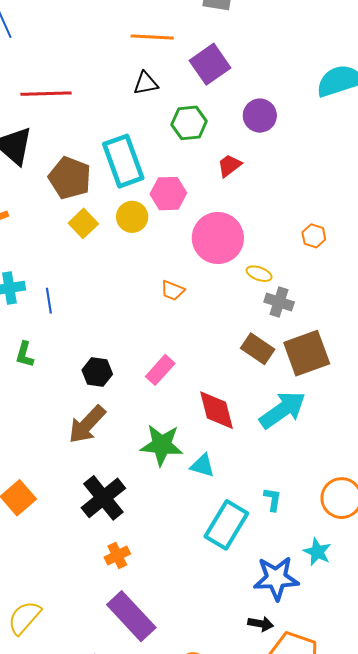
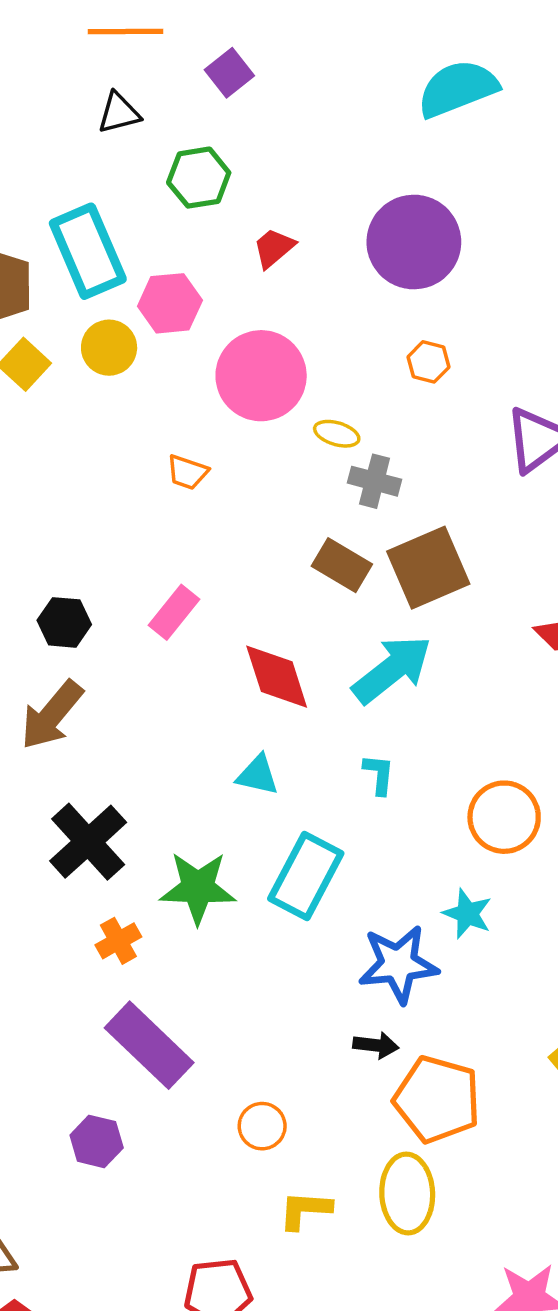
purple square: (210, 64) -> (229, 73), size x0.7
purple circle: (260, 116) -> (414, 242), moved, size x1.6
green star: (162, 445) -> (198, 888), moved
cyan L-shape: (273, 499) -> (379, 774), moved

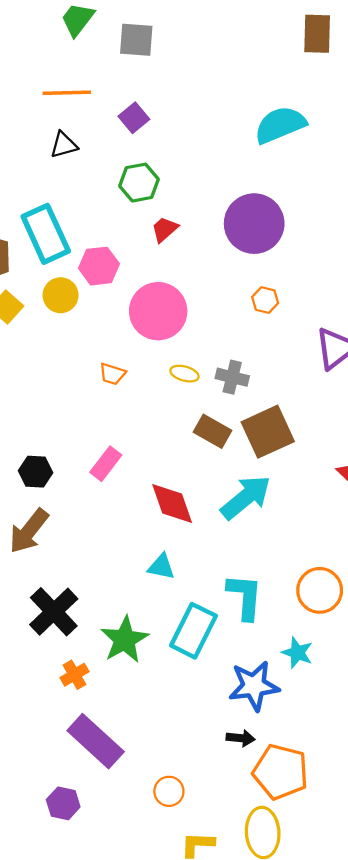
green hexagon: (199, 178) -> (139, 183), moved
yellow ellipse: (337, 434) -> (184, 374), moved
cyan L-shape: (379, 774) -> (245, 597), moved, size x1.8
green star: (198, 888) -> (125, 640), turned -30

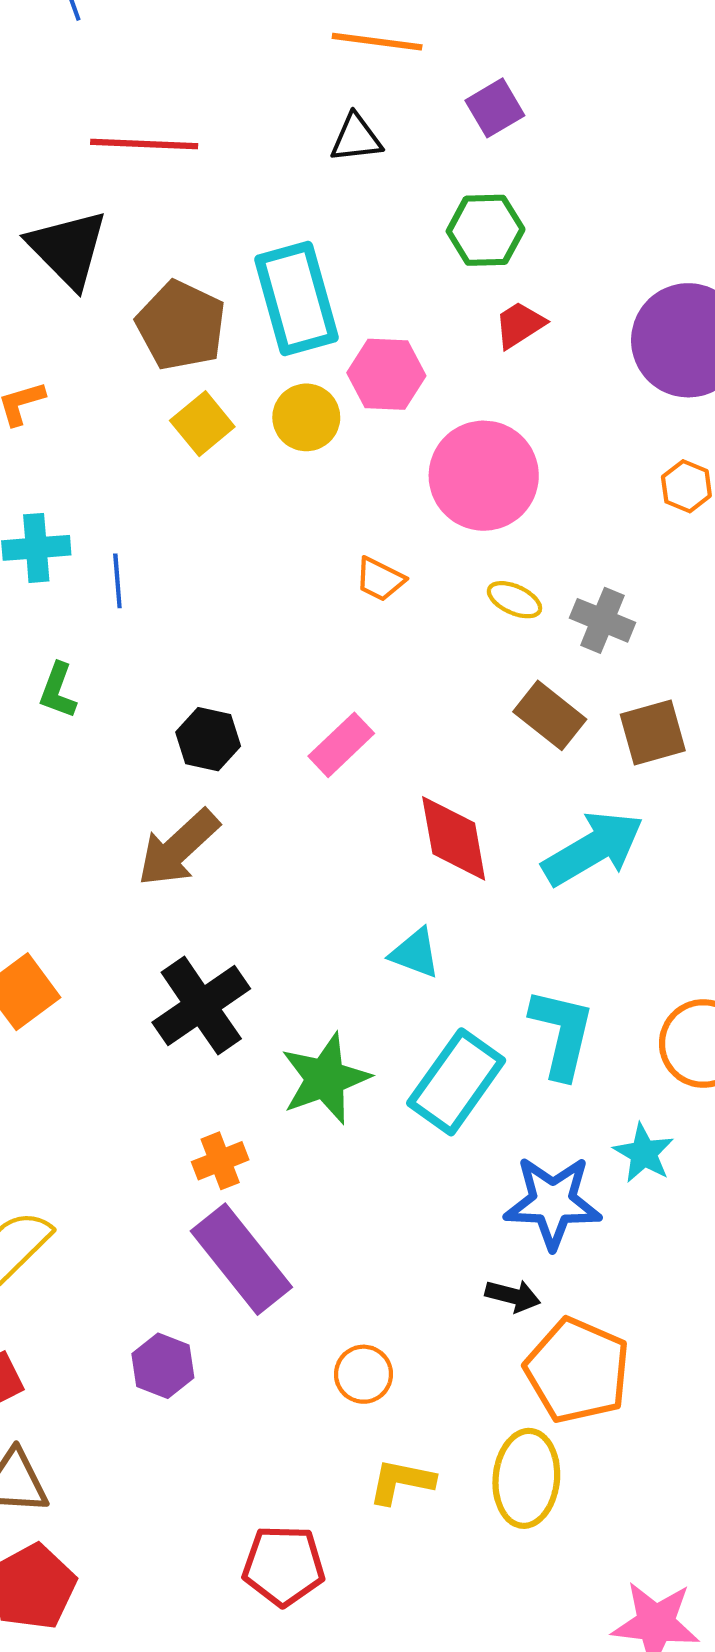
brown square: (268, 432) -> (653, 732), size x0.7
orange cross: (74, 675) -> (220, 1161), moved

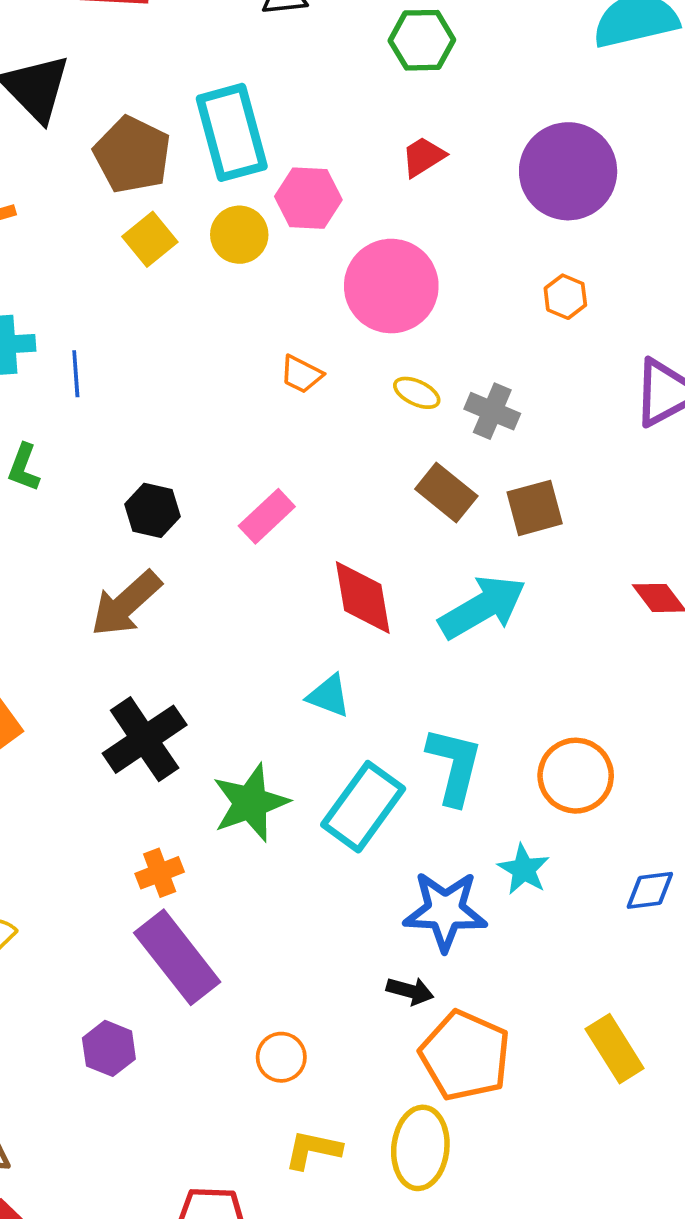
green hexagon: (486, 230) -> (422, 40), moved

